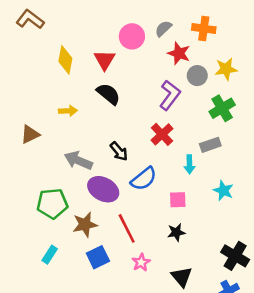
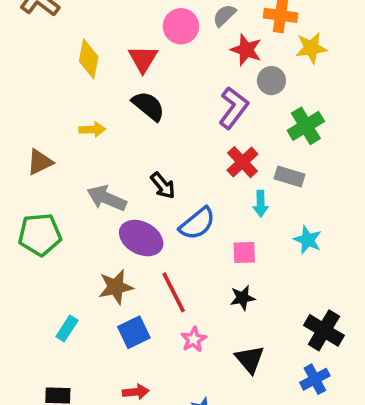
yellow star: (226, 69) -> (311, 48), moved
red cross: (162, 134) -> (242, 162), moved
gray rectangle: (210, 145) -> (290, 177), turned 36
green pentagon: (52, 204) -> (40, 234), moved

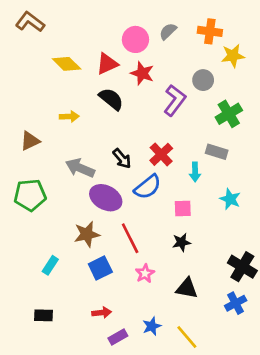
red star: (246, 50) -> (142, 73), moved
yellow diamond: (89, 59) -> (67, 64), turned -56
red triangle: (143, 59) -> (107, 64), turned 35
red cross: (242, 162) -> (161, 154), moved
black triangle: (250, 359) -> (187, 288), turned -40

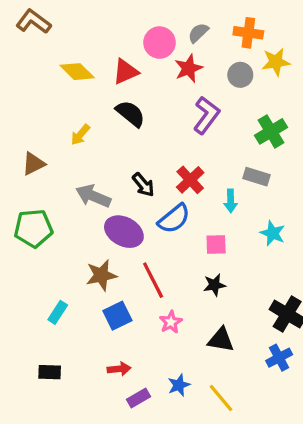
red star: (142, 73) -> (189, 68), moved, turned 30
gray circle: (203, 80) -> (240, 75), moved
yellow arrow: (69, 117) -> (80, 135), turned 132

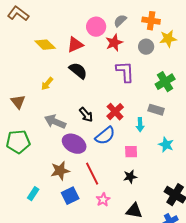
purple L-shape: (206, 115) -> (125, 72), turned -40
brown triangle: (33, 164) -> (18, 102), turned -42

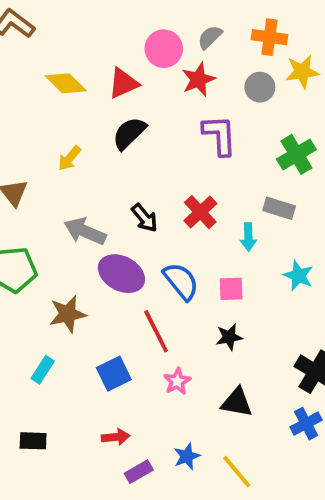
black semicircle: (78, 71) -> (129, 133), turned -84
blue semicircle: (105, 136) -> (181, 281), moved, turned -90
brown star: (60, 171) -> (68, 314), moved

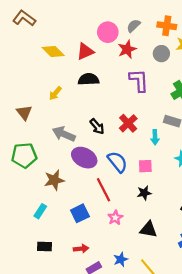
black semicircle: (129, 133) -> (88, 79), turned 42
black rectangle: (33, 441) -> (45, 247), moved

